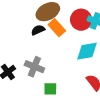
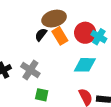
black semicircle: (38, 30) -> (41, 35), turned -40

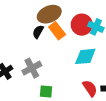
gray cross: (30, 70) -> (32, 68), turned 36

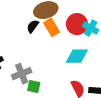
gray cross: (32, 68) -> (22, 74), moved

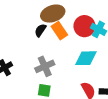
gray cross: (22, 74) -> (45, 66), moved

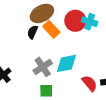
cyan diamond: (86, 58) -> (66, 63), moved

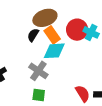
cyan diamond: (66, 63) -> (54, 51), moved
gray cross: (43, 67) -> (38, 71), turned -30

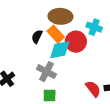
brown ellipse: (45, 18) -> (60, 16), moved, turned 30
red circle: (77, 30) -> (76, 42), moved

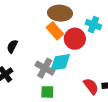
black semicircle: (37, 37) -> (12, 46), moved
cyan diamond: (60, 50) -> (60, 62), moved

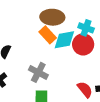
red circle: (75, 39) -> (83, 44), moved
cyan diamond: (60, 62) -> (64, 40), moved

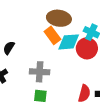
gray cross: (38, 72) -> (40, 72), turned -30
red semicircle: (85, 90) -> (84, 93), turned 48

